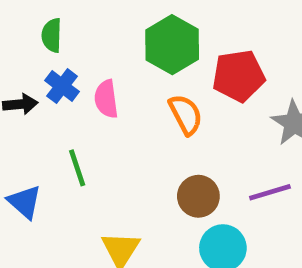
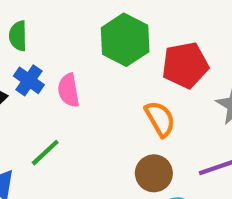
orange semicircle: (186, 115) -> (160, 119), moved
green line: (77, 168) -> (45, 153), turned 68

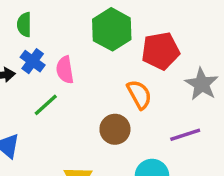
green line: (45, 153) -> (46, 105), moved
brown circle: (154, 173) -> (115, 129), moved

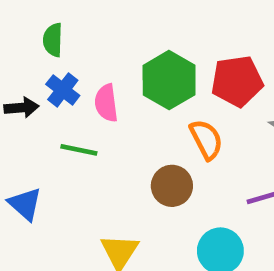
green hexagon: (112, 29) -> (169, 80), moved
green line: (46, 105) -> (79, 150), turned 52

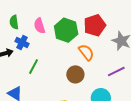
pink semicircle: (106, 103) -> (39, 26), moved
green line: (79, 150) -> (33, 67), turned -63

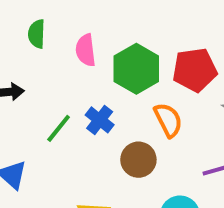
blue cross: (22, 43) -> (100, 120), moved

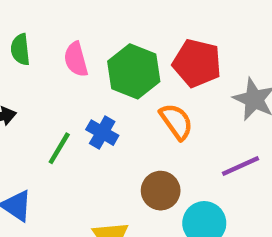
red pentagon: (195, 70) -> (197, 63), turned 30
brown circle: (138, 160) -> (161, 191), moved

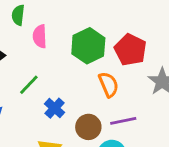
pink semicircle: (76, 59) -> (40, 36), moved
blue cross: (102, 133) -> (55, 108), moved
purple line: (240, 166) -> (123, 121), moved

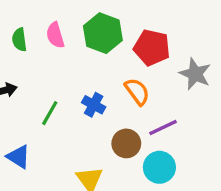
pink semicircle: (40, 36) -> (55, 35), moved
green hexagon: (88, 46) -> (103, 33), moved
blue cross: (55, 108) -> (94, 105), moved

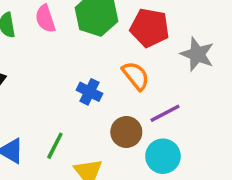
green line: (50, 113) -> (55, 146), moved

